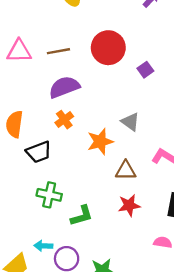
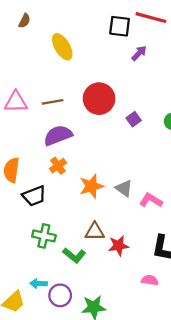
gray triangle: (130, 122) -> (124, 188), moved
brown triangle: (126, 171) -> (95, 232), moved
green L-shape: (82, 216) -> (74, 255), turned 55

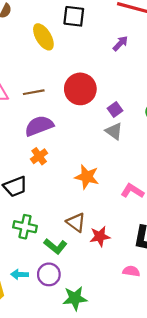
black square: (120, 26) -> (74, 16), moved
orange star: (91, 186) -> (87, 177), moved, turned 30
gray triangle: (124, 188) -> (114, 131), moved
brown triangle: (95, 232) -> (76, 222), turned 36
purple circle: (60, 295) -> (49, 274), moved

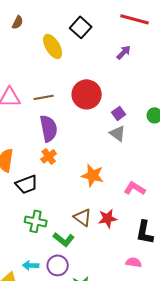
black square: (74, 16) -> (81, 27), turned 35
purple semicircle: (39, 126) -> (49, 128), turned 100
red star: (100, 236) -> (108, 218), moved

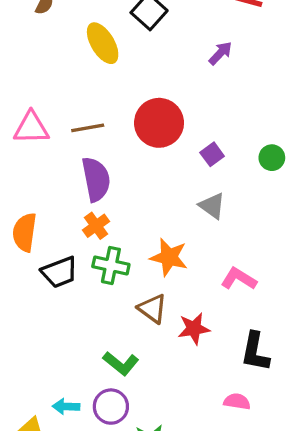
gray triangle: (118, 133) -> (212, 206), moved
brown triangle: (83, 217) -> (152, 309), moved
green cross: (36, 221) -> (111, 266), moved

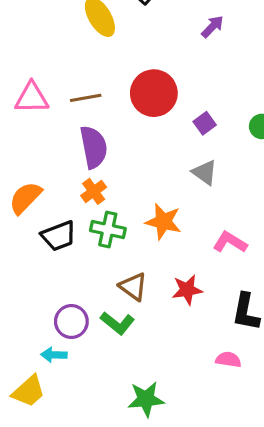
orange semicircle: (25, 232) -> (25, 198), turned 36
brown triangle: (152, 309) -> (133, 287), moved
cyan arrow: (66, 407) -> (54, 355), moved
purple circle: (111, 407) -> (71, 321), moved

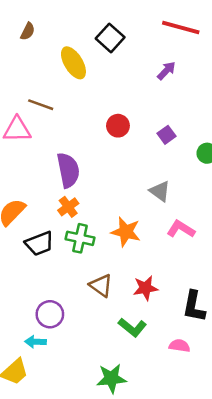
red circle: (154, 93) -> (118, 126), size x0.6
brown line: (86, 98) -> (41, 105), moved, turned 30
purple square: (205, 123) -> (166, 135), moved
pink L-shape: (230, 242) -> (181, 229), moved
green L-shape: (117, 323) -> (132, 327), moved

